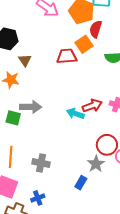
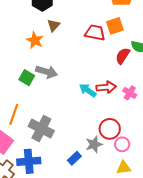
red semicircle: (96, 29) -> (123, 56), moved
gray cross: (41, 163) -> (41, 129), size x1.4
blue cross: (38, 198) -> (29, 161), size x1.6

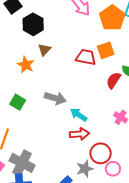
gray arrow: (47, 72) -> (55, 98), moved
red arrow: (106, 87) -> (80, 134), moved
gray cross: (41, 129) -> (22, 163), moved

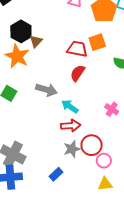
black hexagon: (33, 24) -> (21, 31), moved
orange star: (26, 65) -> (17, 56), size x1.4
red semicircle: (114, 80) -> (78, 73), moved
gray star: (85, 169) -> (72, 149), moved

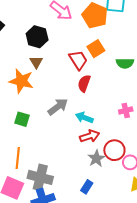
black hexagon: (21, 31) -> (37, 37), moved
red trapezoid: (77, 49) -> (78, 60), turned 60
gray arrow: (46, 90) -> (58, 107), turned -40
pink cross: (112, 109) -> (126, 111), turned -32

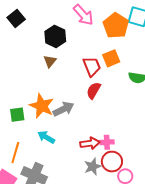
orange star: (21, 81) -> (42, 106), moved
pink cross: (126, 111) -> (107, 142), moved
cyan arrow: (84, 118) -> (46, 137), moved
green square: (22, 119) -> (17, 115), moved, turned -35

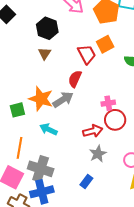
red semicircle: (94, 90) -> (75, 79), moved
pink cross: (107, 142) -> (108, 103), moved
red circle: (112, 162) -> (115, 120), moved

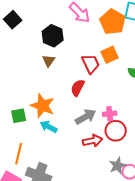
gray arrow: (63, 100) -> (86, 117), moved
cyan arrow: (49, 129) -> (49, 127), moved
gray star: (98, 154) -> (118, 166), moved

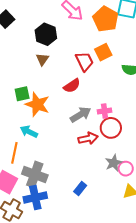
red semicircle: (78, 88) -> (72, 86), turned -150
green square: (19, 116) -> (22, 94), moved
cyan arrow: (49, 127) -> (29, 132), moved

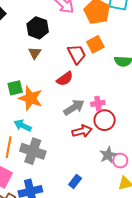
gray cross: (35, 174) -> (33, 151), moved

